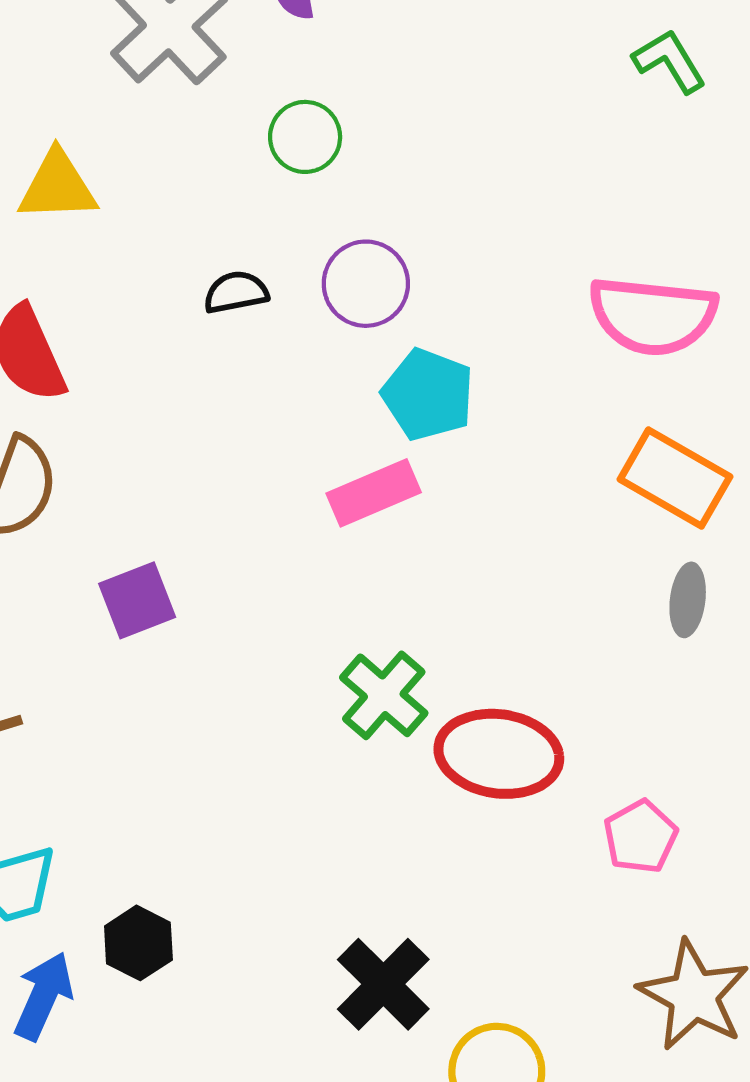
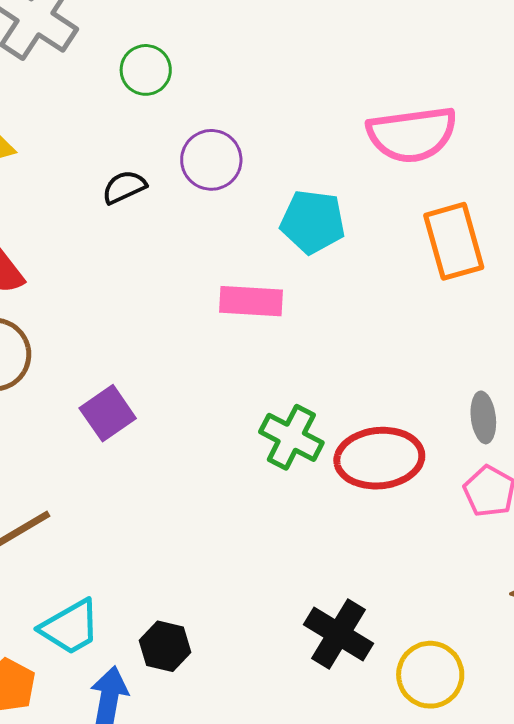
cyan pentagon: (428, 395) -> (313, 222), moved
orange rectangle: (675, 478) -> (454, 241), turned 58
pink rectangle: (374, 493) -> (251, 301), turned 40
gray ellipse: (688, 600) -> (483, 417), moved

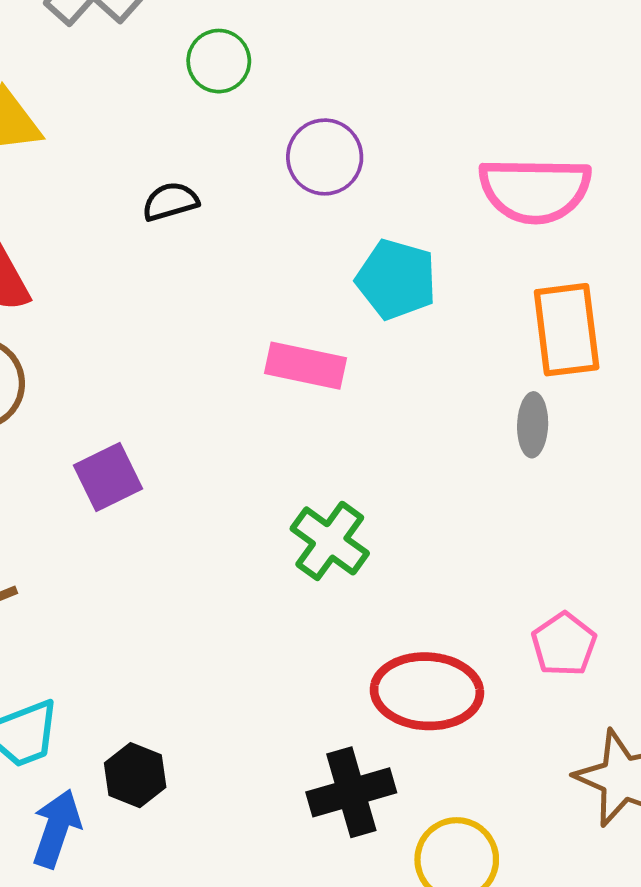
purple circle: (211, 160) -> (325, 157), moved
gray ellipse: (483, 417) -> (533, 425), moved
red ellipse: (379, 458) -> (427, 691), moved
black cross: (339, 634) -> (351, 792), turned 34

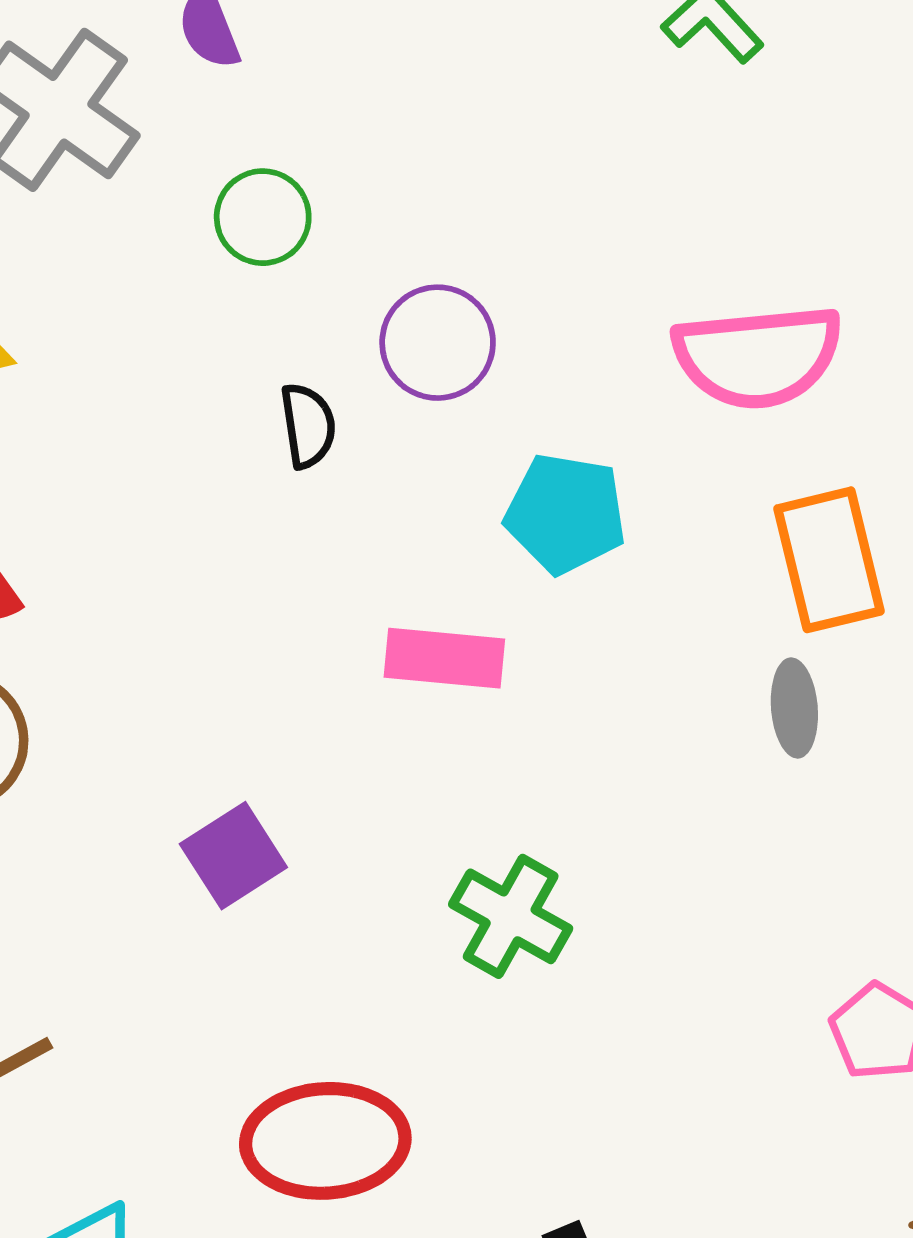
black semicircle: (170, 201) -> (308, 426), moved, turned 104
purple square: (108, 477) -> (233, 856), moved
red ellipse: (427, 691) -> (325, 1141), moved

